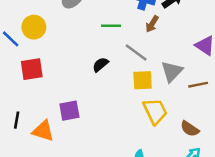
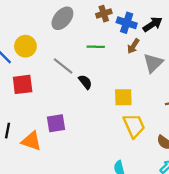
gray line: (136, 53) -> (63, 66), moved
black semicircle: (100, 65) -> (85, 82), turned 91
gray triangle: (172, 71) -> (153, 63), moved

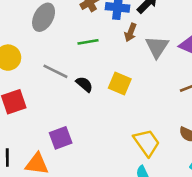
yellow square: (123, 97) -> (120, 83), moved, turned 36
yellow trapezoid: (134, 126) -> (147, 143), moved

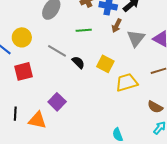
purple square: (61, 138) -> (57, 102), turned -30
yellow trapezoid: (147, 143) -> (127, 82), moved, turned -75

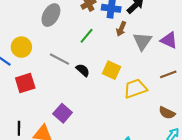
green line: (84, 30) -> (87, 36), turned -42

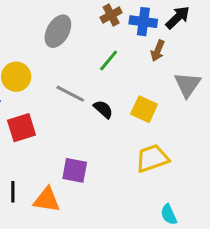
gray triangle: (142, 41) -> (187, 85), moved
yellow trapezoid: (135, 89) -> (152, 158), moved
purple square: (63, 113) -> (75, 170), turned -30

